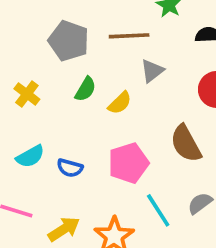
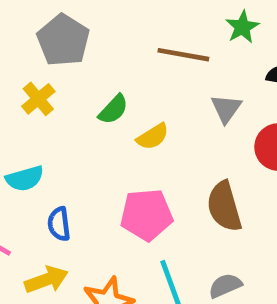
gray pentagon: (69, 41) -> (63, 40), moved
gray triangle: (152, 71) -> (226, 109), moved, turned -30
blue semicircle: (70, 168) -> (59, 224), moved, turned 55

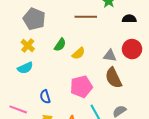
gray triangle: (226, 109) -> (110, 56), moved, turned -48
cyan semicircle: (25, 178) -> (25, 68), moved

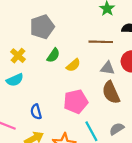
brown line: (86, 17) -> (101, 42), moved
gray pentagon: (34, 19) -> (42, 27), moved, turned 30

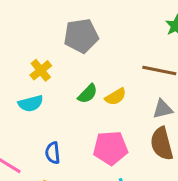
green semicircle: (53, 55) -> (88, 94), moved
gray triangle: (108, 68) -> (163, 109), turned -32

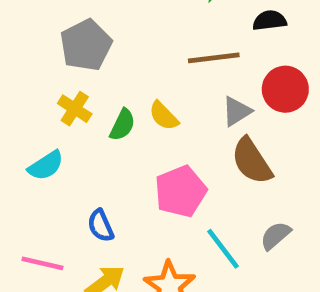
yellow cross: (41, 70) -> (75, 109), moved
yellow semicircle: (116, 97) -> (164, 116), turned 95

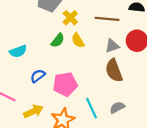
yellow cross: (75, 109) -> (70, 18), moved
pink pentagon: (181, 191) -> (65, 84), moved
blue semicircle: (101, 226) -> (38, 76), moved, turned 64

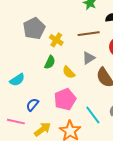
yellow semicircle: (78, 40) -> (69, 72), moved
gray triangle: (112, 46) -> (89, 58), moved
blue semicircle: (38, 76) -> (32, 105), moved

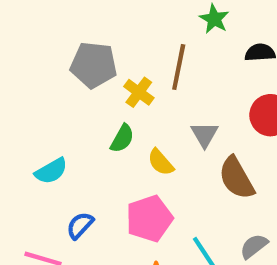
gray pentagon: (34, 28) -> (94, 65), turned 30
brown line: (89, 34) -> (179, 67), moved, turned -75
gray triangle: (89, 58) -> (205, 134), turned -32

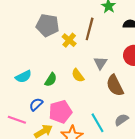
green semicircle: (122, 138) -> (51, 80), moved
pink pentagon: (149, 219) -> (60, 112), moved

